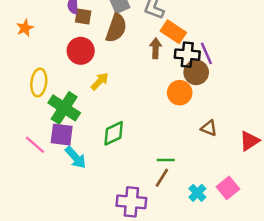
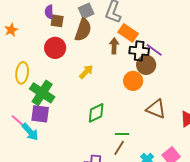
purple line: (206, 53) -> (154, 50), turned -30
yellow arrow: (100, 81) -> (86, 72), moved
brown triangle: (209, 128) -> (156, 109), size x1.5
green diamond: (114, 133) -> (96, 113), moved
cyan arrow: (76, 157) -> (30, 132), moved

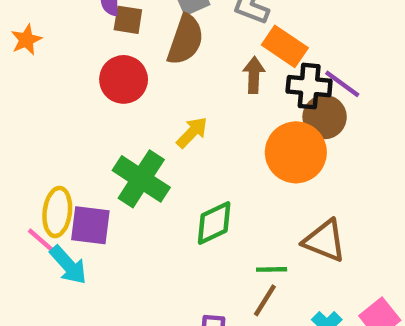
yellow ellipse: (22, 73) -> (57, 212), moved
orange circle: (133, 81) -> (296, 152), size x1.4
green cross: (42, 93) -> (141, 179), moved
brown triangle: (156, 109) -> (325, 241), moved

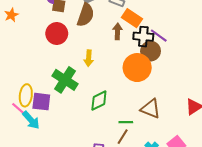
yellow arrow: (192, 132) -> (89, 58), turned 140

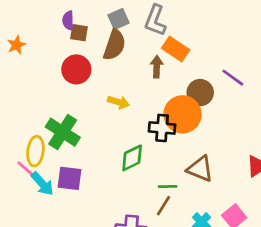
purple line: (159, 36) -> (233, 78), moved
black cross: (143, 37) -> (162, 128), moved
yellow arrow: (89, 58) -> (119, 102), turned -77
green cross: (65, 80) -> (63, 132), moved
purple square: (41, 102) -> (70, 178), moved

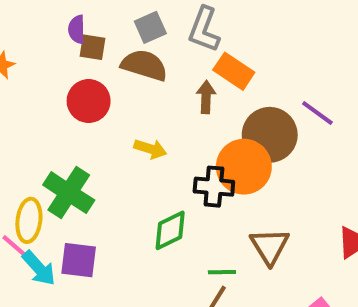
brown semicircle: (114, 45) -> (144, 65), turned -92
brown circle: (200, 93) -> (270, 135), size x1.4
brown triangle: (200, 169) -> (270, 246), turned 36

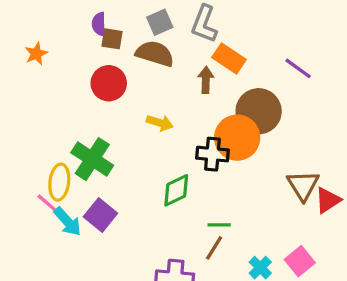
purple line: (317, 113) -> (298, 68), moved
brown triangle: (270, 246) -> (303, 185), moved
purple square: (79, 260) -> (100, 215), turned 32

